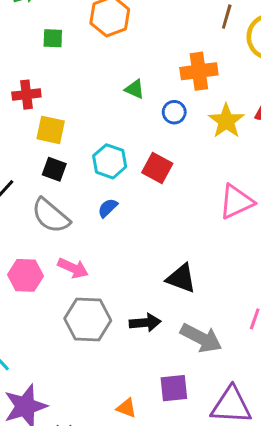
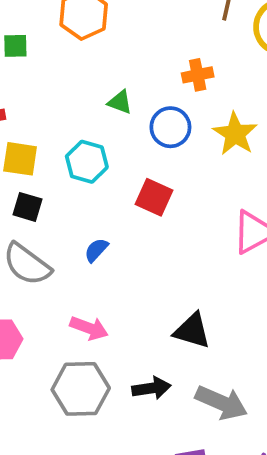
orange cross: (199, 71) -> (198, 75), size x0.7
blue circle: (174, 112) -> (170, 127), size x1.4
cyan hexagon: (110, 161) -> (87, 162), moved
pink arrow: (73, 268) -> (89, 328), moved

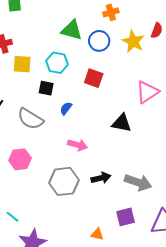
green triangle: (120, 102) -> (72, 30), size x1.6
black square: (27, 207) -> (46, 88), moved
pink arrow: (89, 328) -> (77, 145), moved
black triangle: (192, 331) -> (122, 123), moved

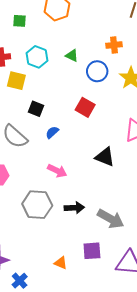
green triangle: (72, 30) -> (72, 56), size x0.6
cyan hexagon: (57, 63) -> (37, 57), moved

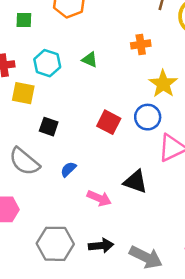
blue circle: (97, 71) -> (148, 117), moved
blue semicircle: (52, 132) -> (68, 169), moved
pink arrow: (57, 171) -> (99, 198), moved

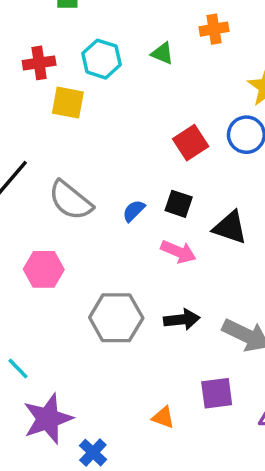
orange cross: (141, 44) -> (214, 29), moved
red square: (109, 122) -> (191, 143), turned 30
black square: (49, 127) -> (179, 204), moved

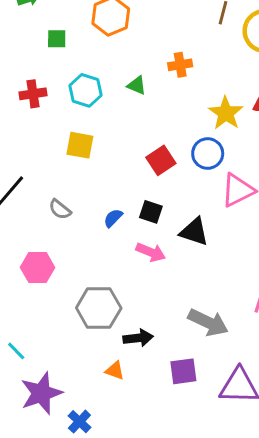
yellow square: (68, 103) -> (80, 145), moved
gray semicircle: (71, 200) -> (60, 209), size x0.6
black arrow: (182, 319) -> (138, 338), moved
orange triangle: (163, 417) -> (115, 370), moved

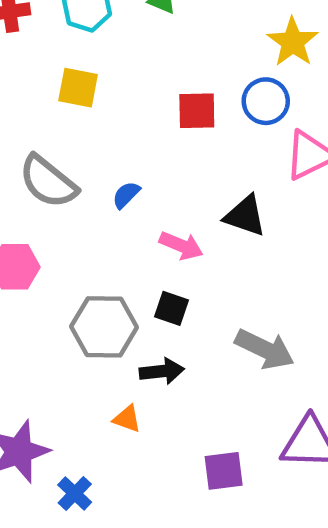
red square: (161, 160) -> (197, 111), turned 32
gray semicircle: (60, 209) -> (48, 182), size x1.8
black square: (151, 212) -> (171, 308), moved
purple square: (183, 371) -> (224, 471), moved

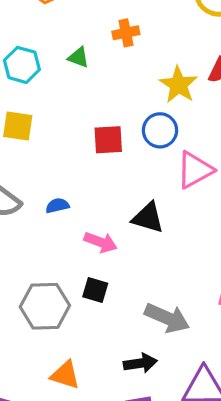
blue semicircle: (126, 195) -> (57, 206), turned 35
black arrow: (162, 371) -> (140, 363), moved
orange triangle: (127, 419) -> (65, 375), size x1.4

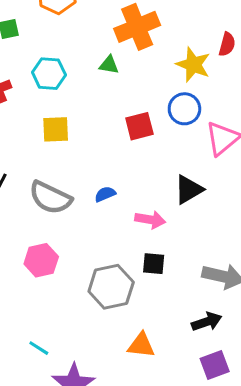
orange cross: (126, 33) -> (137, 27), size x1.8
green triangle: (79, 57) -> (109, 65), moved
black triangle: (148, 218) -> (189, 189), turned -36

